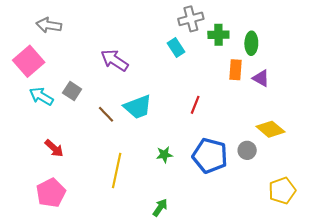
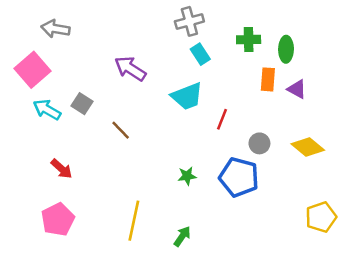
gray cross: (191, 19) -> (189, 21), moved
cyan trapezoid: (138, 107) -> (187, 96), moved
gray circle: (247, 150) -> (259, 143), moved
yellow line: (117, 171) -> (134, 221), moved

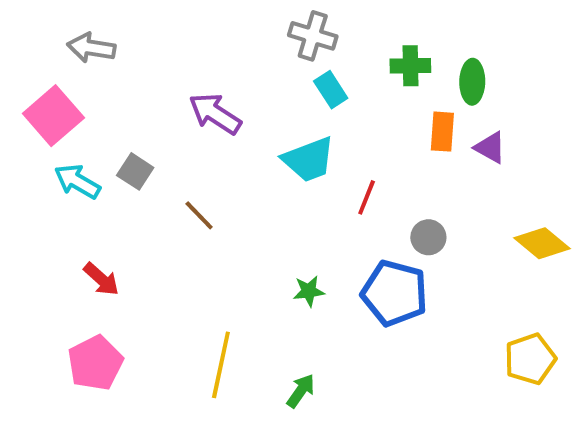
gray cross: (189, 21) -> (313, 36), turned 32
yellow diamond: (308, 147) -> (542, 243), moved

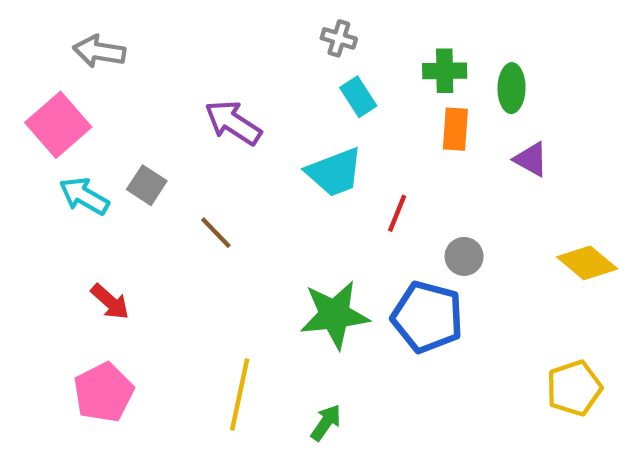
gray cross: (313, 36) -> (339, 38), size x0.7
orange rectangle: (442, 132) -> (455, 129), moved
green star: (309, 291) -> (335, 315), size x2.0

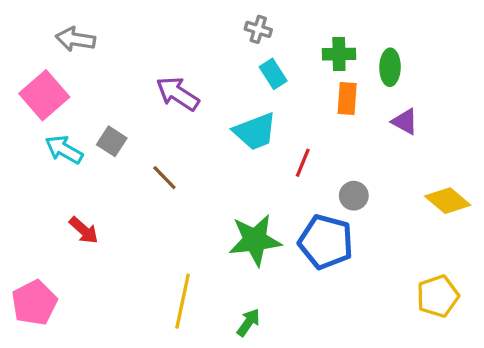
pink pentagon: (104, 392) -> (34, 303), moved

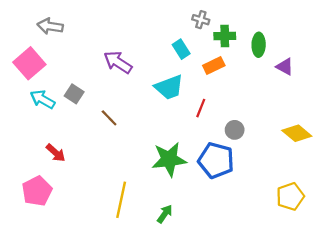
gray cross: (258, 29) -> (201, 20), moved
orange rectangle: (347, 99) -> (214, 65), moved, turned 60
purple triangle: (405, 122) -> (285, 67), moved
pink pentagon: (34, 303) -> (37, 191), moved

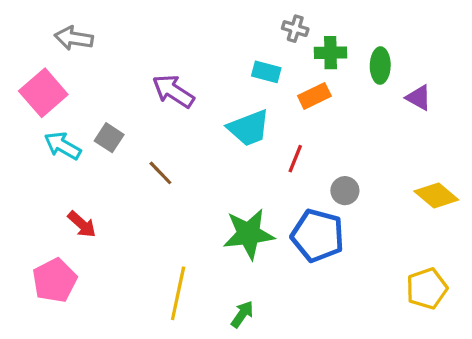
cyan rectangle: (181, 49) -> (266, 72), turned -42

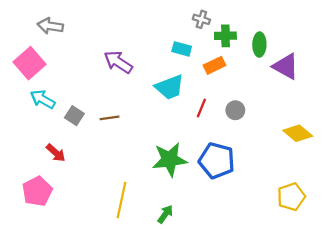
purple triangle: (419, 98) -> (286, 66), size x1.5
gray square: (109, 138) -> (74, 116), moved
brown line: (160, 173) -> (109, 118), turned -54
gray circle: (345, 191) -> (235, 110), moved

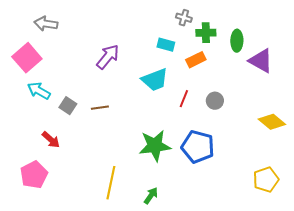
purple arrow: (118, 62) -> (108, 57), turned 96

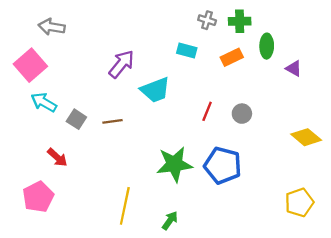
green cross: (206, 33) -> (240, 21), moved
orange rectangle: (196, 60) -> (232, 57), moved
purple triangle: (261, 61) -> (294, 69), size x0.6
cyan trapezoid: (155, 80) -> (155, 90), moved

